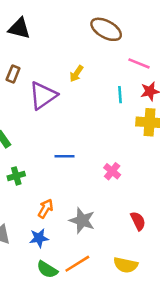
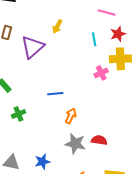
pink cross: (112, 171) -> (101, 73), moved, turned 32
orange arrow: (46, 209) -> (71, 116), moved
red semicircle: (138, 221) -> (99, 140), moved, turned -49

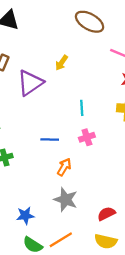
cyan line: (94, 39) -> (82, 108), moved
pink cross: (101, 73) -> (87, 137), moved
red semicircle: (99, 140) -> (106, 214), moved, turned -42

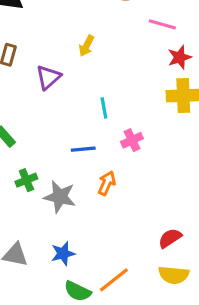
purple triangle: (30, 83) -> (48, 77), size x0.7
cyan line: (82, 108) -> (104, 108), moved
gray star: (66, 200) -> (60, 197), moved

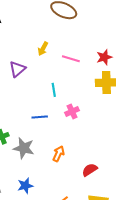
pink line: (162, 24) -> (71, 59), moved
orange arrow: (107, 183) -> (59, 154), moved
red semicircle: (170, 238) -> (90, 170), moved

